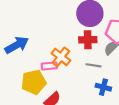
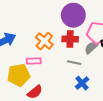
orange cross: (61, 57) -> (44, 41), moved
blue cross: (103, 87) -> (82, 83), turned 32

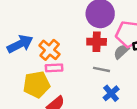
orange cross: (44, 41) -> (50, 50), moved

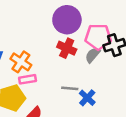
red cross: (97, 42) -> (67, 48), turned 30
gray line: (101, 69) -> (70, 88), moved

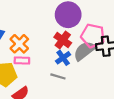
gray semicircle: (93, 55) -> (84, 51), size x1.5
blue cross: (87, 98) -> (63, 58), moved

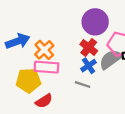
pink rectangle: (22, 61) -> (46, 67), size x1.5

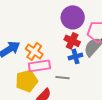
blue cross: (89, 66) -> (75, 56), turned 32
gray line: (83, 84) -> (62, 78), moved

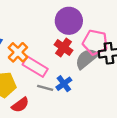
blue cross: (75, 56) -> (64, 84), moved, turned -32
pink rectangle: (39, 66) -> (35, 67), moved, turned 30

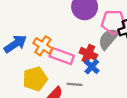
red cross: (64, 47) -> (88, 54), moved
gray line: (45, 88) -> (75, 84), moved

